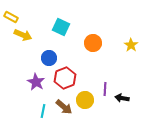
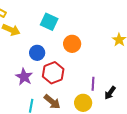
orange circle: (93, 43) -> (72, 44), moved
black arrow: (122, 98) -> (110, 93), turned -64
yellow circle: (85, 100) -> (83, 103), moved

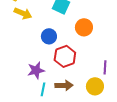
purple star: (24, 77) -> (36, 70), moved, turned 30
brown arrow: (52, 102) -> (64, 85), turned -42

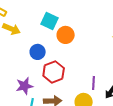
orange circle: (84, 27) -> (66, 35), moved

